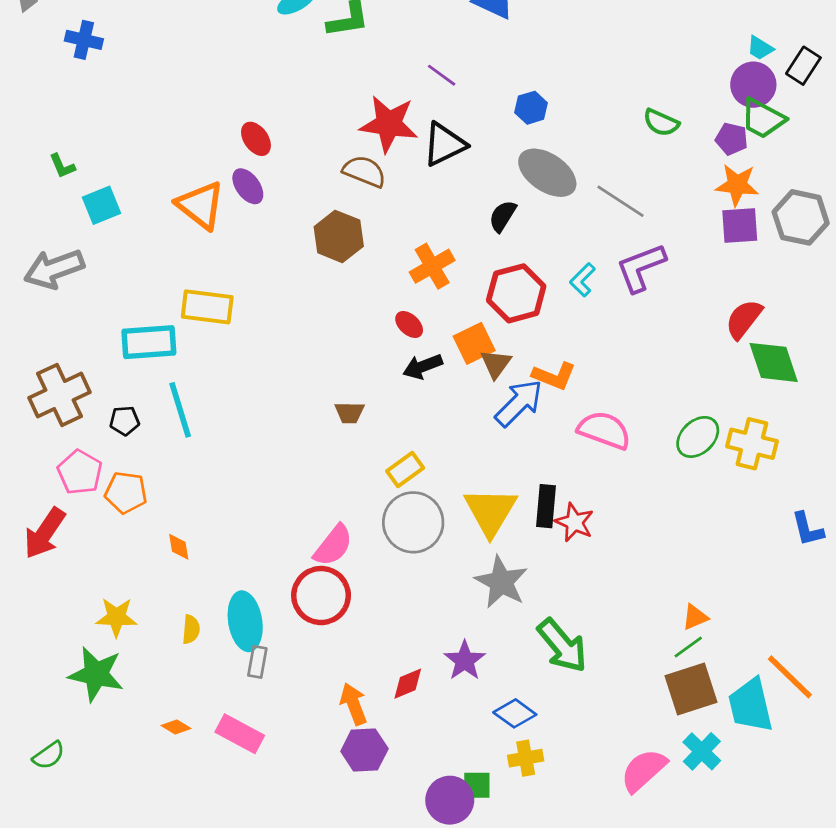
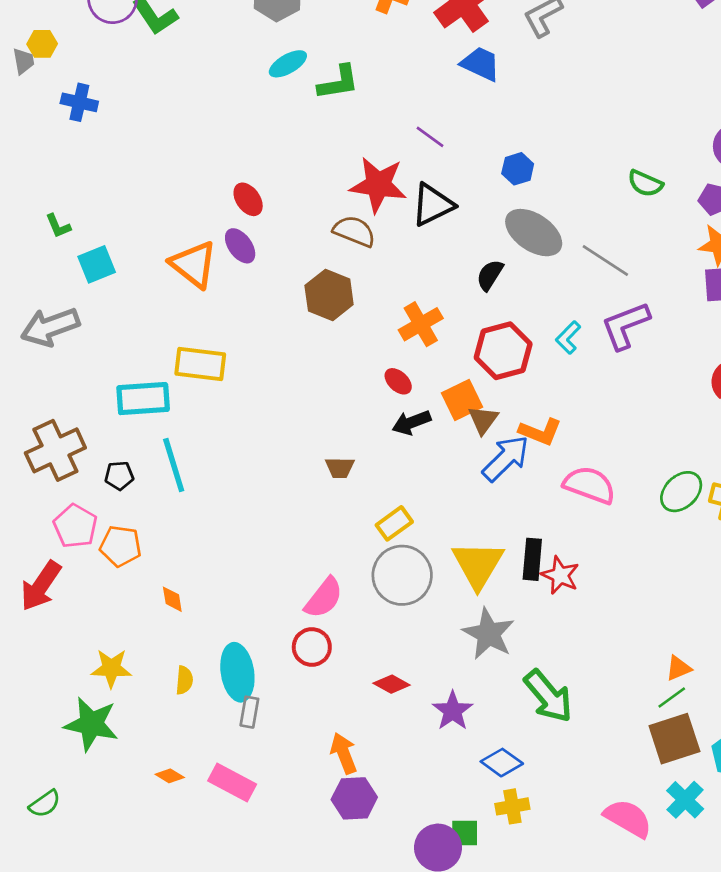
red circle: (321, 596) -> (312, 647), size x0.7
red diamond: (408, 684) -> (392, 684), moved, turned 52
pink semicircle: (644, 770) -> (628, 818), turned 72

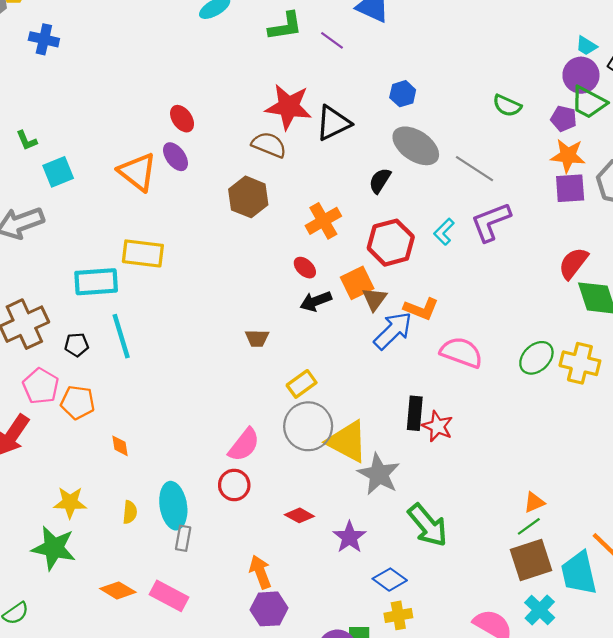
green L-shape: (338, 82) -> (285, 26), moved
purple line: (430, 137) -> (332, 40), moved
yellow triangle: (478, 565) -> (347, 442), moved, turned -33
orange diamond: (170, 776) -> (118, 590), size x1.5

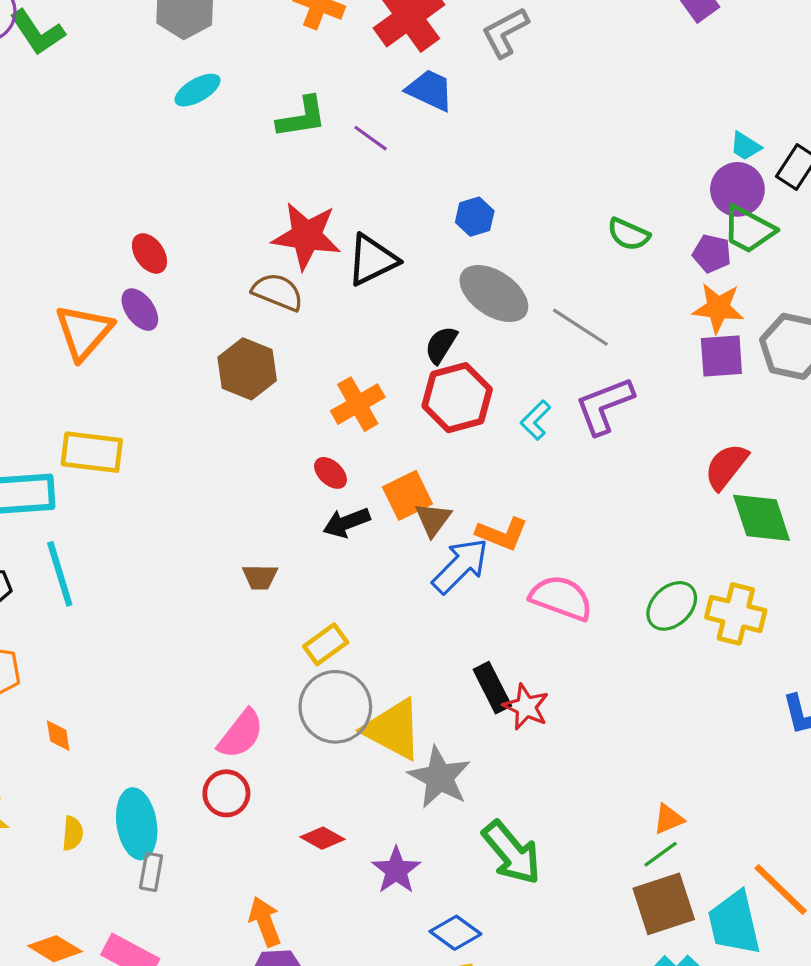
orange triangle: (137, 172) -> (84, 332), turned 33
red hexagon: (391, 243) -> (457, 398), moved
black rectangle: (415, 413) -> (492, 688), turned -32

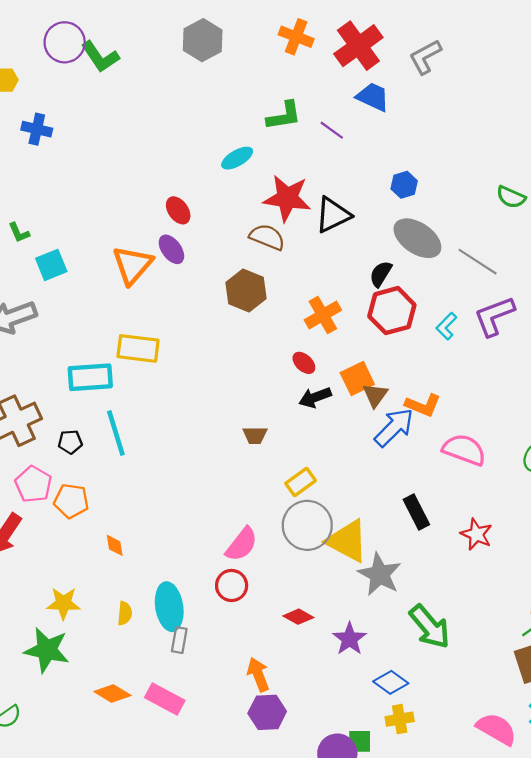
cyan ellipse: (198, 90) -> (237, 158), moved
red star: (526, 707) -> (476, 534), moved

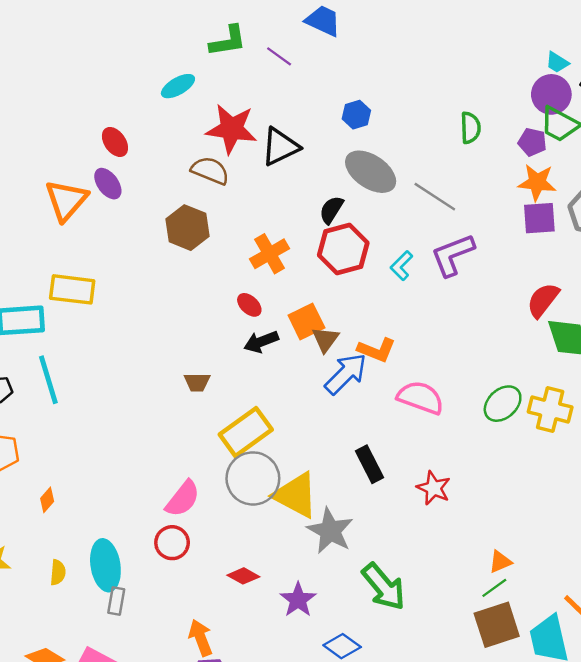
green semicircle: (511, 197) -> (470, 128), turned -116
yellow rectangle: (301, 482) -> (246, 432), size x1.6
orange diamond: (115, 545) -> (47, 500), turned 50

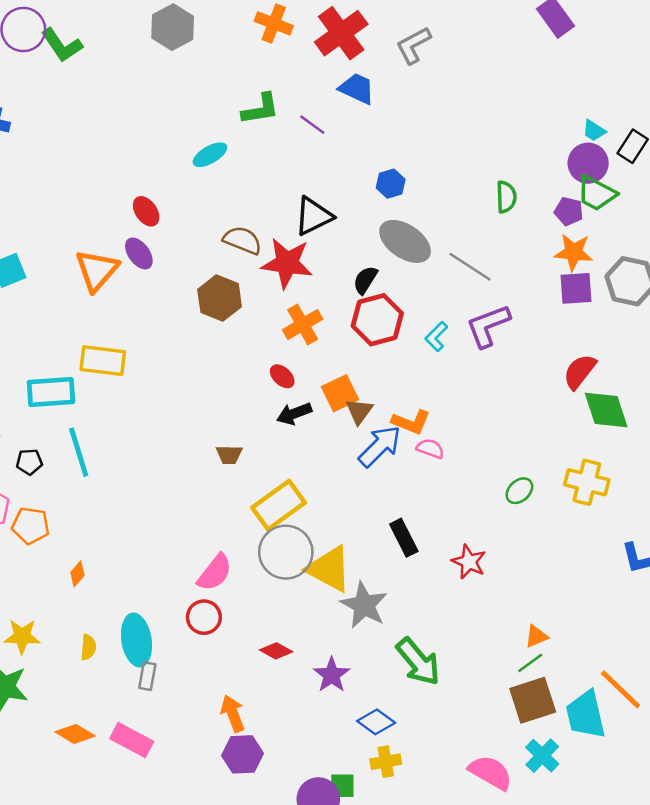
red star: (231, 129) -> (287, 263), moved
pink semicircle: (421, 398) -> (430, 449), moved, size x0.6
green ellipse: (503, 404) -> (519, 491), moved, size x0.7

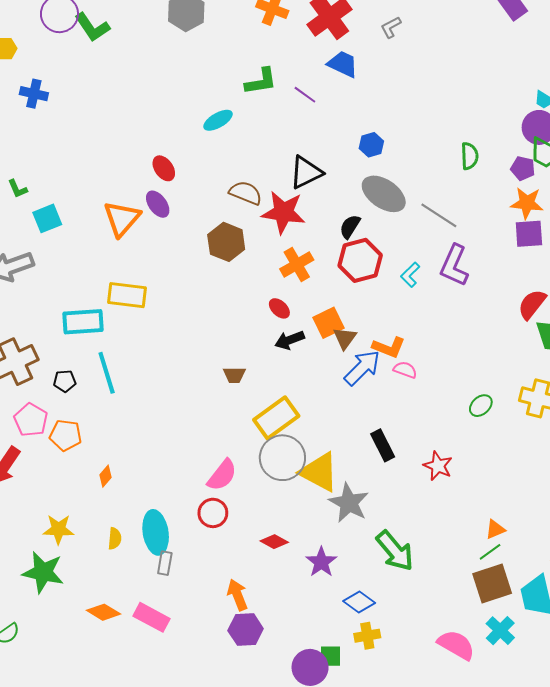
gray L-shape: (413, 45) -> (391, 27), size x0.7
purple L-shape: (488, 326) -> (454, 265), turned -45

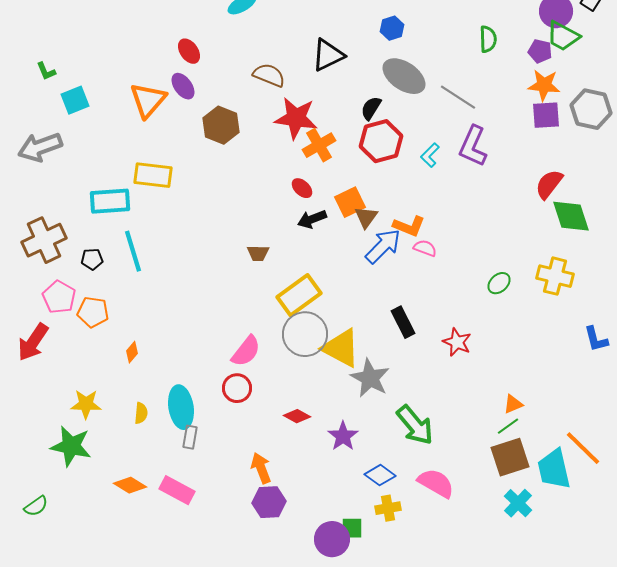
red star: (283, 212) -> (296, 118), moved
brown hexagon: (226, 242) -> (221, 125), moved
pink semicircle: (456, 645) -> (436, 483), moved

